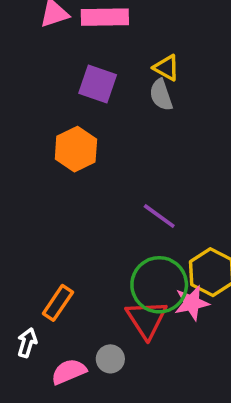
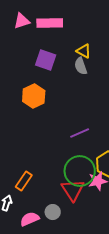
purple line: (159, 216) -> (80, 133), turned -60

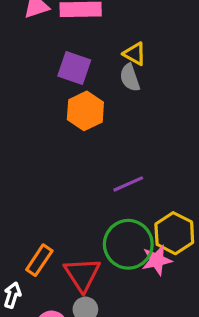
orange hexagon: (34, 96) -> (85, 111), moved
red triangle: (73, 190) -> (82, 274), moved

